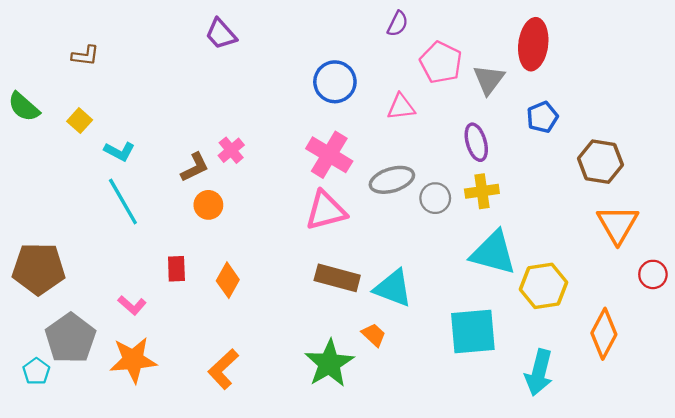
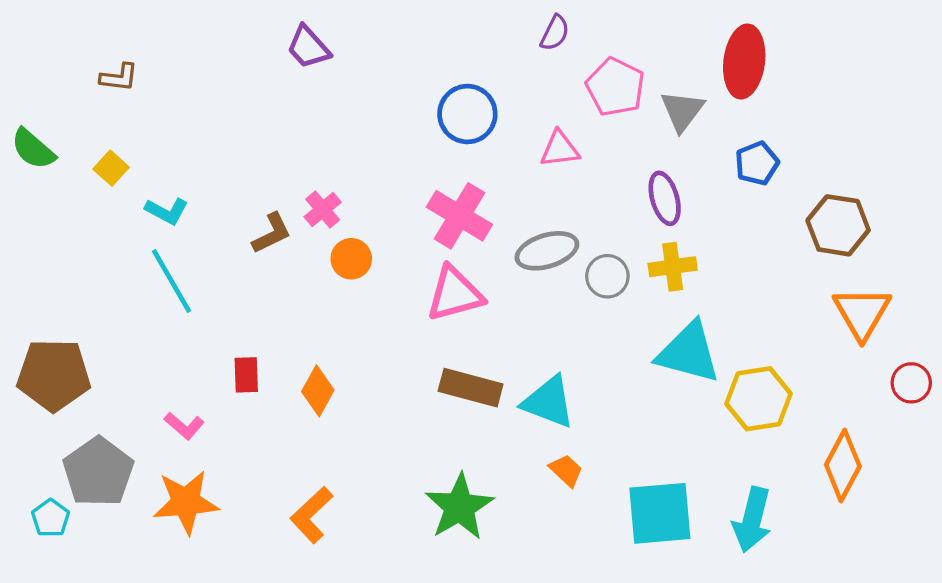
orange circle: (208, 205) -> (351, 259), moved
cyan square: (473, 331) -> (660, 513), moved
orange trapezoid: (374, 335) -> (566, 470), moved

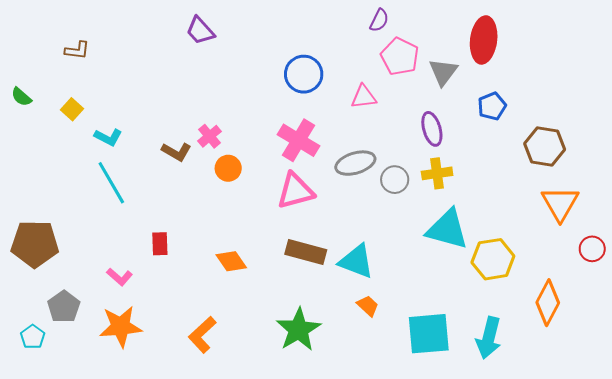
purple semicircle: (555, 33) -> (379, 20), moved
green semicircle: (33, 149) -> (21, 97), size x0.7
brown L-shape: (272, 233) -> (176, 152), turned 56
orange diamond: (318, 391) -> (231, 261), moved, turned -64
gray pentagon: (98, 472) -> (64, 307), size x0.7

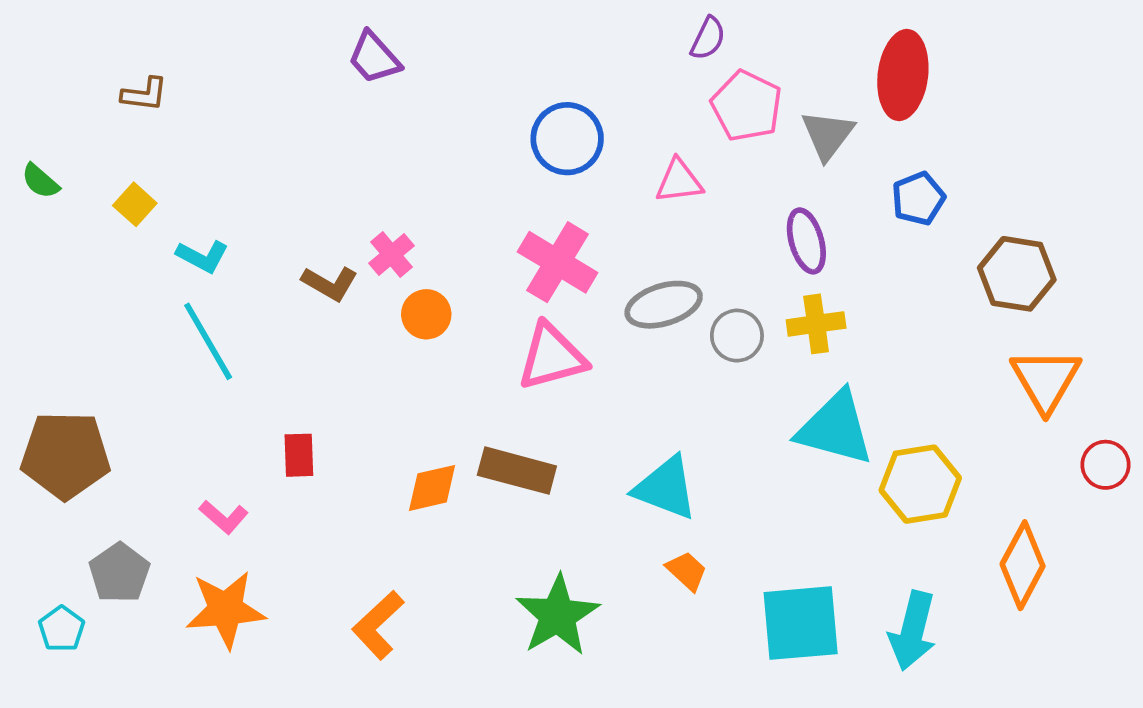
brown rectangle: (306, 252) -> (517, 471), moved
orange diamond: (231, 261) -> (432, 488), turned -68

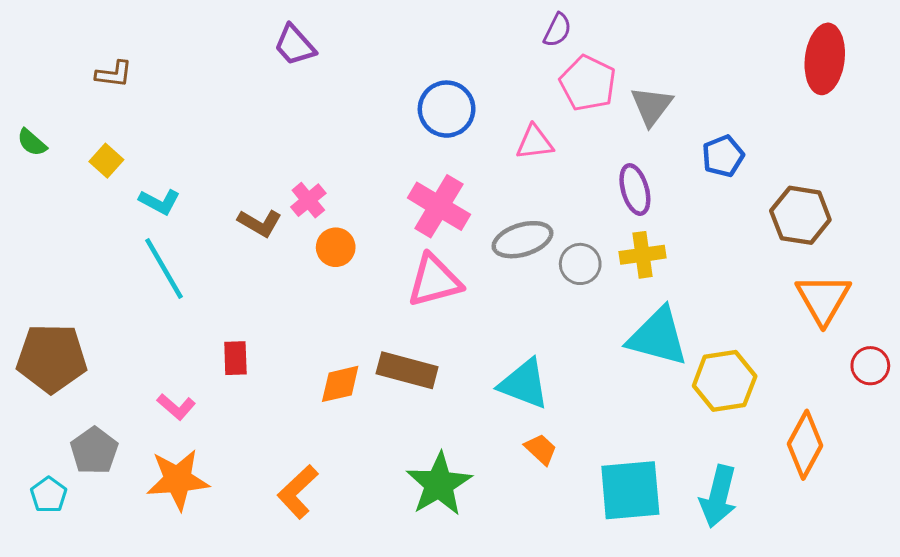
red ellipse: (903, 75) -> (825, 59), moved

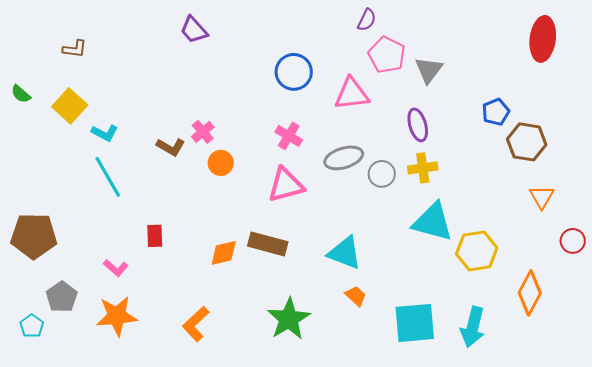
pink triangle: (535, 142) -> (352, 94), size x1.4
blue pentagon: (723, 156) -> (496, 112), moved
yellow square: (106, 161) -> (70, 106), size x1.6
pink cross: (439, 206) -> (289, 136), size x0.7
orange triangle: (823, 299) -> (542, 197), size x0.7

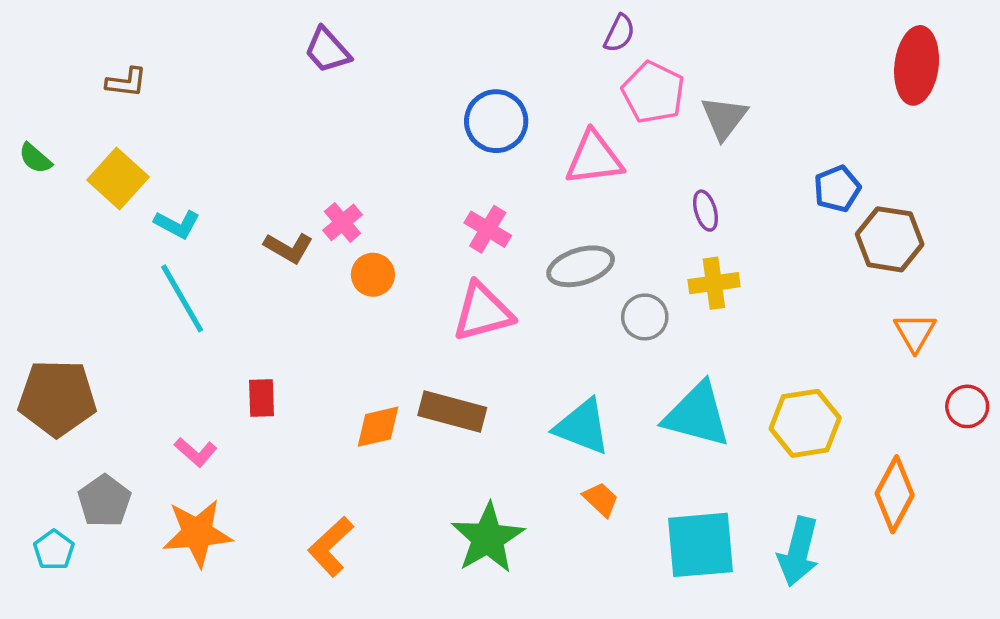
purple ellipse: (418, 125) -> (706, 211), size x0.7
gray circle: (382, 174) -> (645, 317), moved
cyan triangle: (433, 222) -> (697, 415), moved

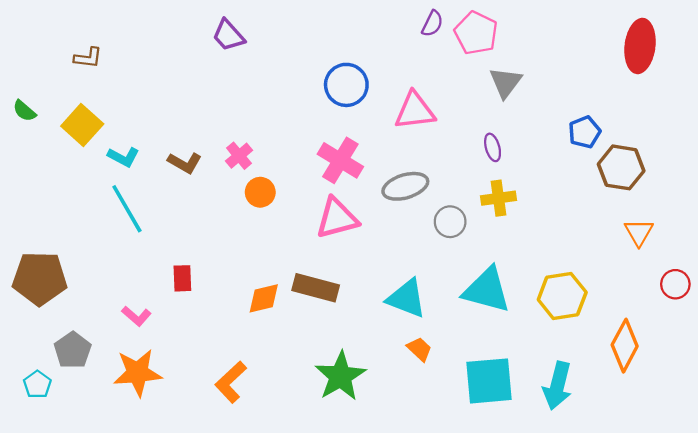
pink pentagon: (653, 92) -> (476, 33), moved
pink cross: (488, 229) -> (340, 160), size x1.4
brown L-shape: (289, 248) -> (185, 163), moved

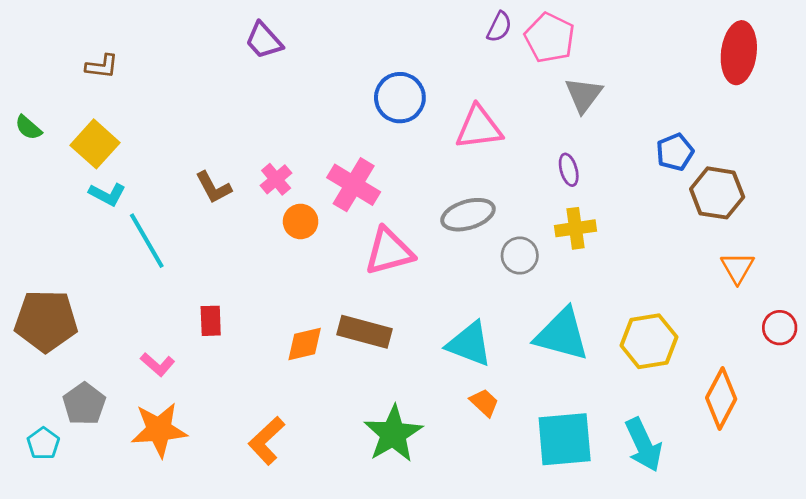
cyan L-shape: (123, 157) -> (107, 194), moved
pink cross: (340, 160) -> (354, 185), moved
brown L-shape: (185, 163) -> (213, 187), turned 32
cyan arrow: (557, 386) -> (644, 445), turned -39

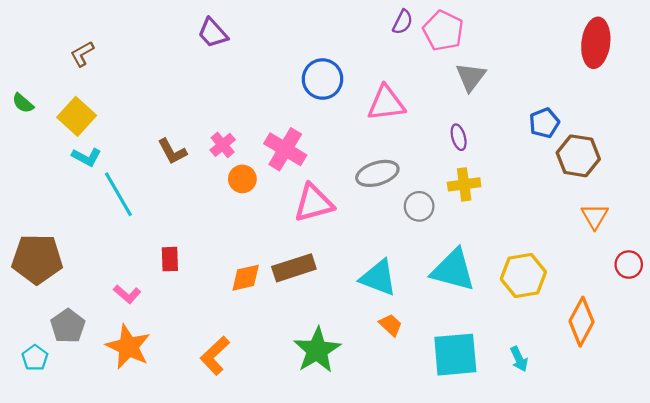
brown L-shape: (102, 66) -> (82, 54), turned 144
brown rectangle: (365, 332) -> (294, 268), turned -33
orange star: (159, 430) -> (128, 347), turned 30
cyan arrow: (644, 445) -> (519, 359), size x0.6

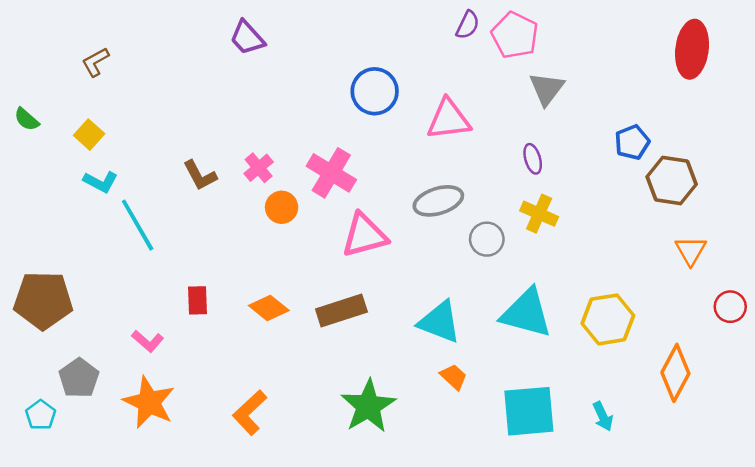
yellow square: (77, 116) -> (89, 135), size x0.7
yellow cross: (464, 184) -> (539, 214), turned 32
orange diamond: (246, 278) -> (269, 308), moved, turned 52

